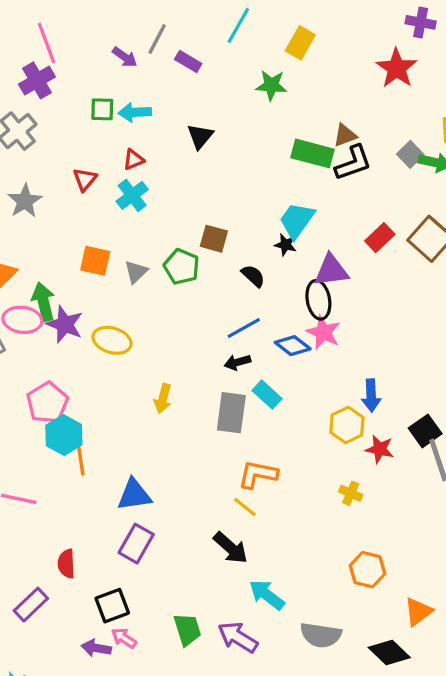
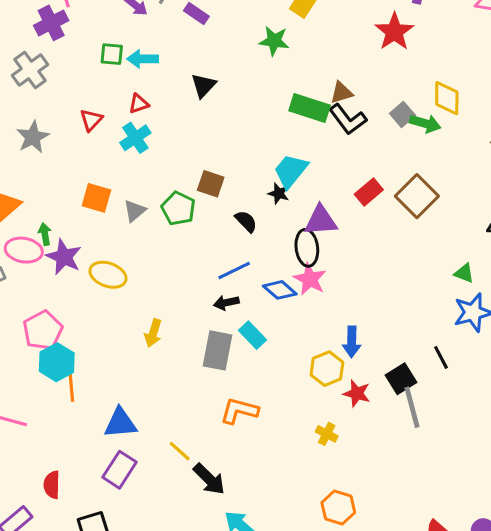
black L-shape: (353, 163) -> (348, 119), turned 69
green arrow: (43, 302) -> (45, 234), size x0.6
yellow line: (245, 507) -> (180, 451), moved

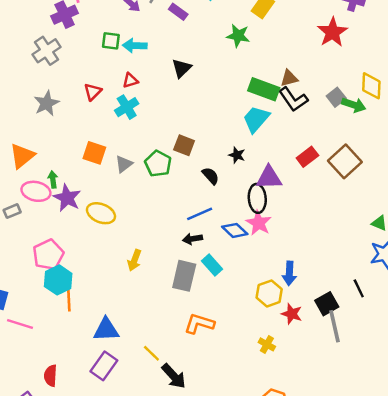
cyan trapezoid: (291, 171) -> (256, 119), moved

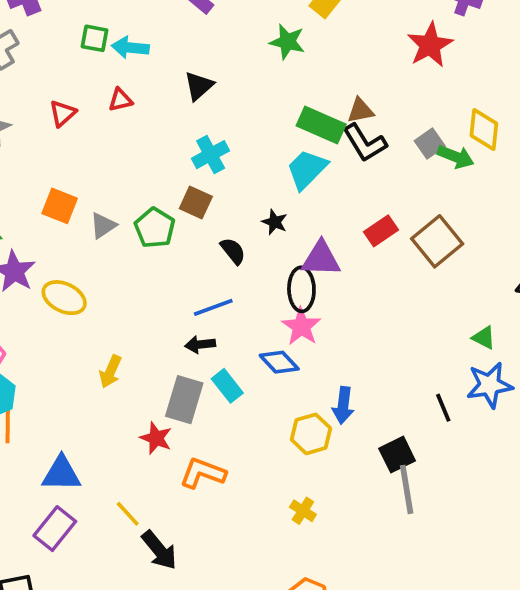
cyan cross: (127, 107) -> (211, 155), moved
blue diamond: (235, 230) -> (279, 362), moved
black line: (359, 288) -> (443, 408), moved
red star: (292, 314) -> (156, 438), moved

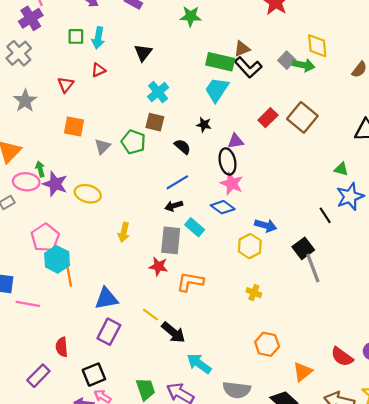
cyan arrow: (130, 47) -> (98, 38), turned -75
orange square: (60, 206) -> (74, 127), moved
purple triangle: (321, 259) -> (236, 141), size x0.7
blue arrow: (343, 405) -> (266, 225), turned -70

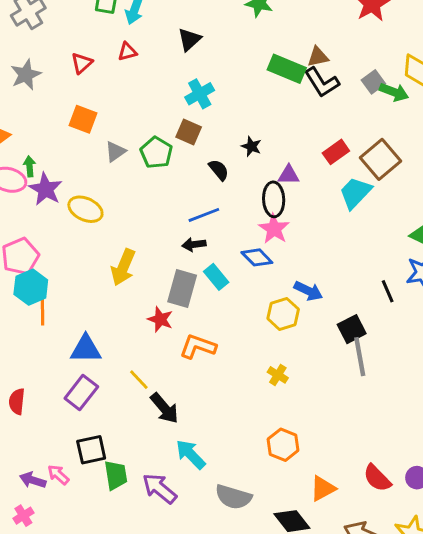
cyan trapezoid: (217, 90) -> (355, 193), moved
yellow arrow: (124, 232) -> (123, 267), size x1.4
black square: (94, 375) -> (91, 450), moved

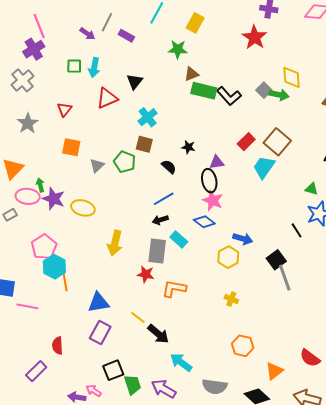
red triangle: (127, 52) -> (107, 98), moved, size x1.6
brown triangle: (318, 57) -> (191, 74), moved

